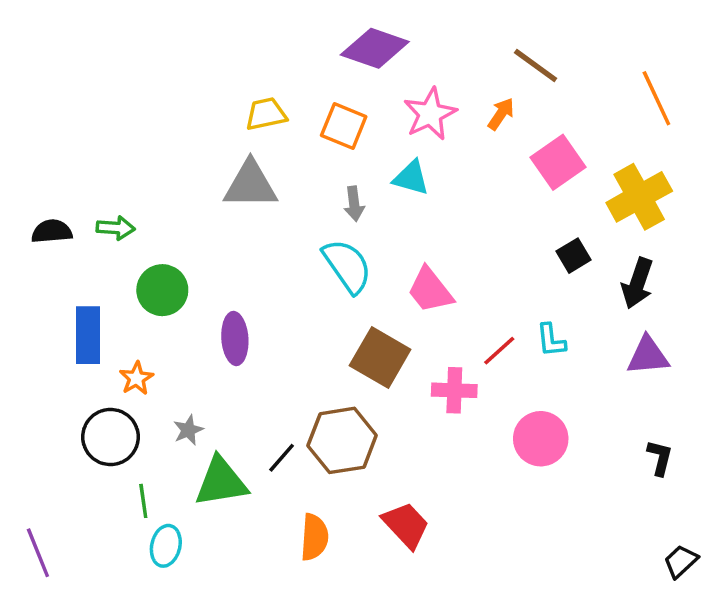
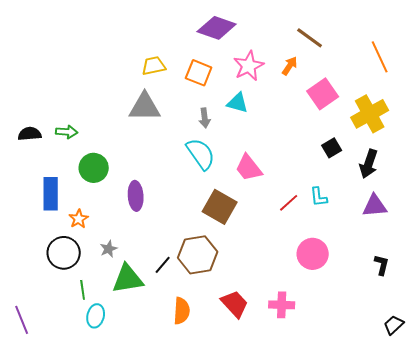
pink cross: (454, 390) -> (282, 305), moved

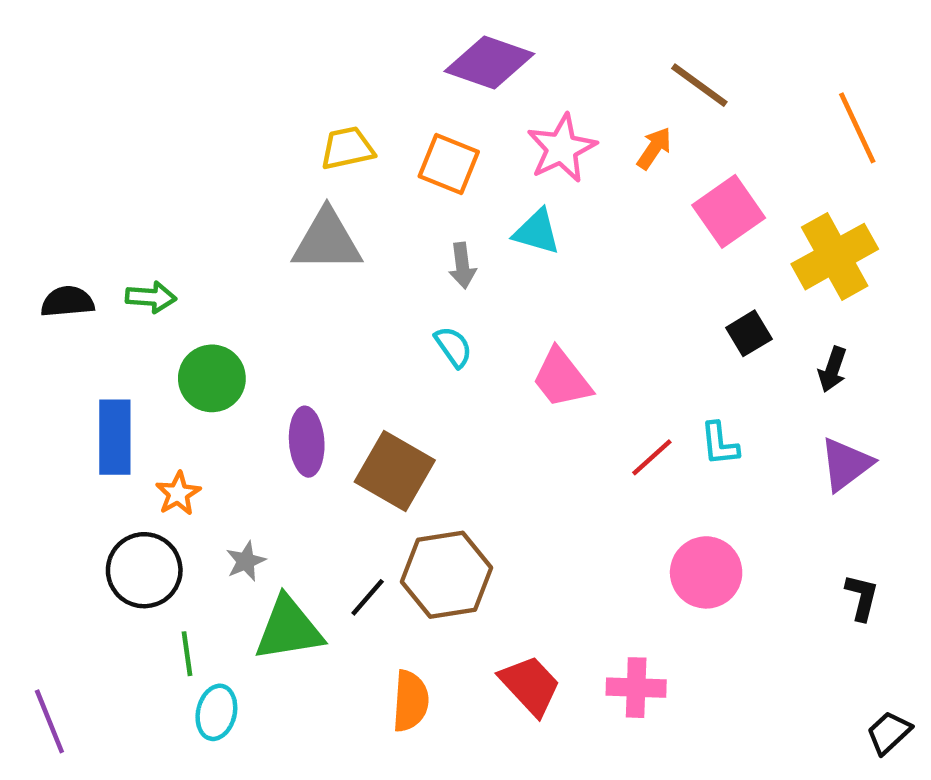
cyan semicircle: (201, 154) -> (453, 347), size x0.6
black arrow: (369, 164) -> (832, 369), size x0.7
purple triangle: (375, 206) -> (846, 464), turned -32
brown square: (220, 207) -> (395, 471), moved

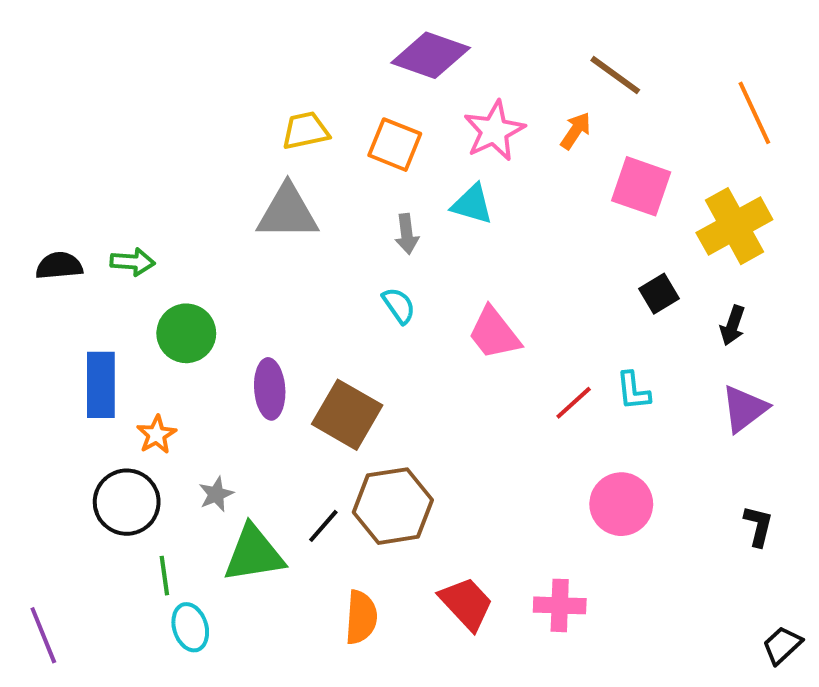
pink square: (729, 211) -> (641, 186), turned -36
cyan ellipse: (216, 712) -> (190, 627), turned -30

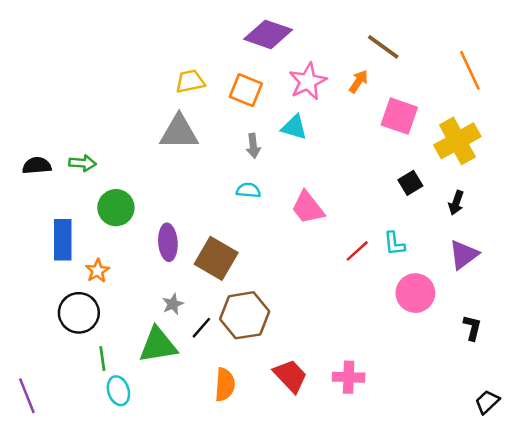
cyan semicircle: (399, 305) -> (248, 190), turned -50
gray star: (216, 494) -> (173, 304), moved
pink circle: (621, 504) -> (415, 293), moved

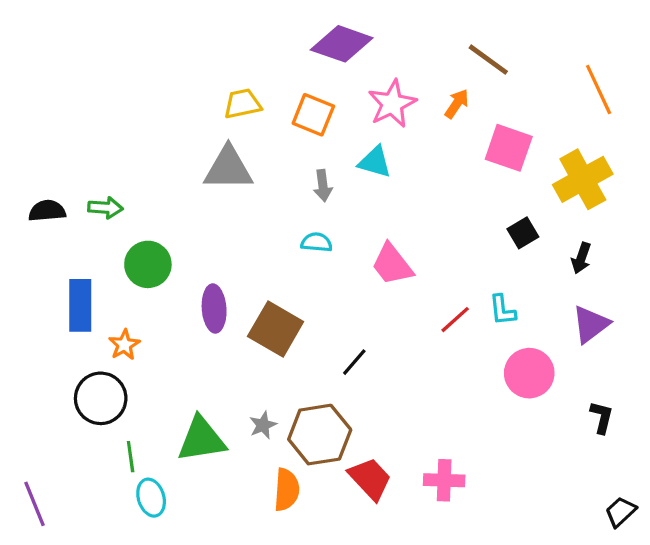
gray star: (173, 304) -> (263, 425), moved
brown hexagon: (245, 315) -> (320, 435), moved
black line: (201, 328) -> (354, 362), moved

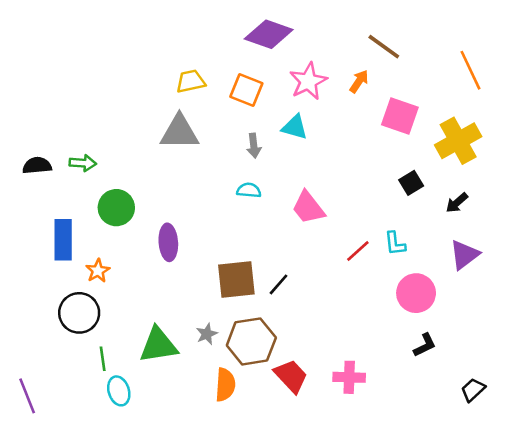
black arrow: (581, 258) -> (457, 203), turned 30
brown square: (276, 329) -> (236, 279), moved, turned -36
black L-shape: (602, 417) -> (425, 345), moved, turned 50
black trapezoid: (621, 512) -> (473, 390), moved

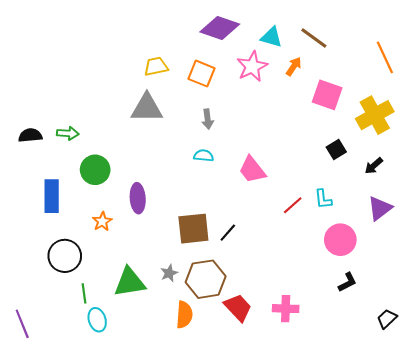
cyan triangle: (295, 127) -> (271, 37), moved
orange star: (98, 271) -> (102, 221), moved

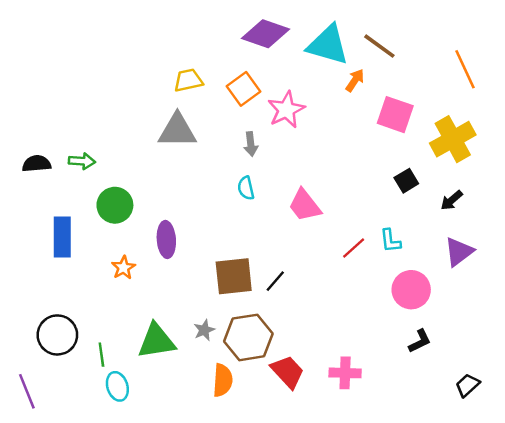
cyan triangle: (271, 37) -> (328, 45), size x1.6
pink star: (252, 66) -> (286, 110), moved
orange square: (202, 74) -> (243, 89), turned 32
cyan semicircle: (204, 156) -> (246, 188), turned -108
black circle: (65, 256) -> (57, 335), moved

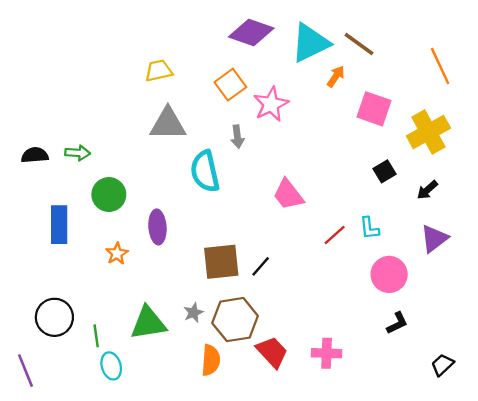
cyan triangle: (328, 45) -> (310, 43), turned -42
yellow trapezoid: (188, 80) -> (159, 71), moved
cyan semicircle: (246, 188) -> (205, 171), moved, size x1.8

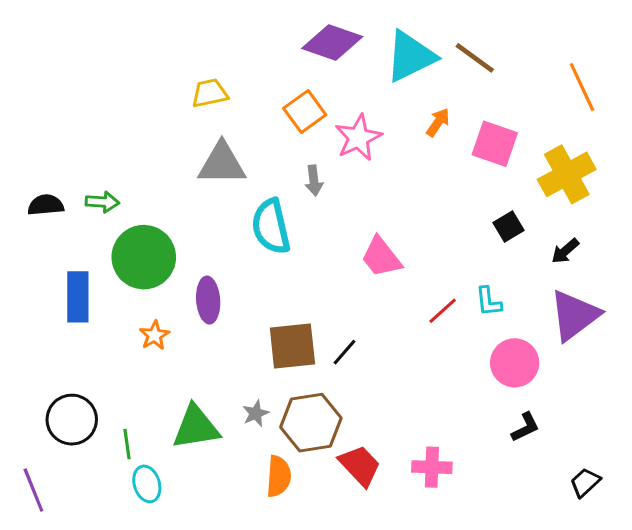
orange arrow: (336, 76) -> (438, 122), moved
green circle: (109, 195) -> (144, 257), size x1.4
purple triangle: (434, 239) -> (574, 315), size x1.4

